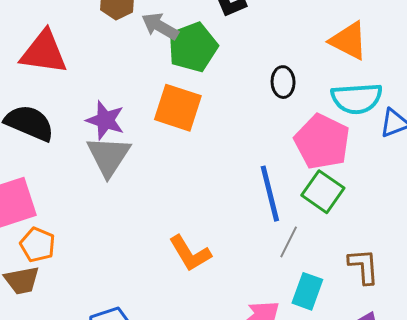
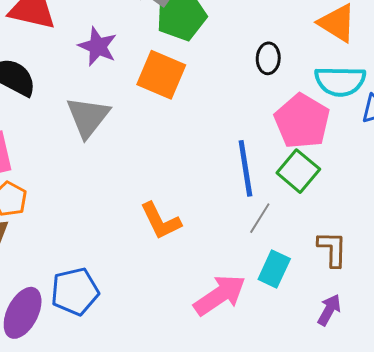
purple star: (105, 120) -> (98, 46), moved

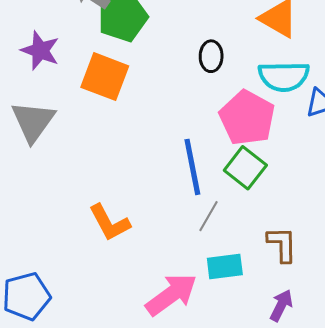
cyan rectangle: (274, 269) -> (225, 266), turned 60

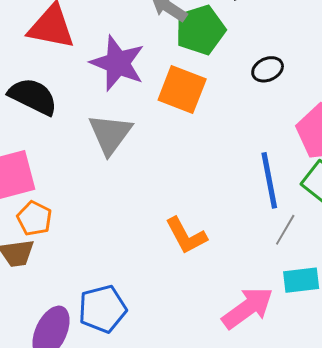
purple star: (40, 51) -> (118, 63), size x1.4
black ellipse: (211, 56) -> (268, 69), moved, turned 64

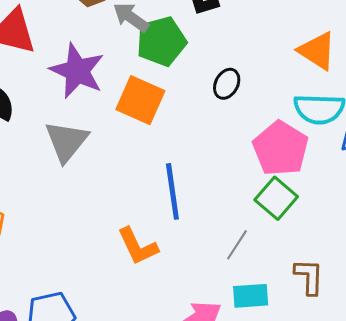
black ellipse: (268, 69) -> (227, 84), turned -40
blue line: (269, 180) -> (172, 191), moved

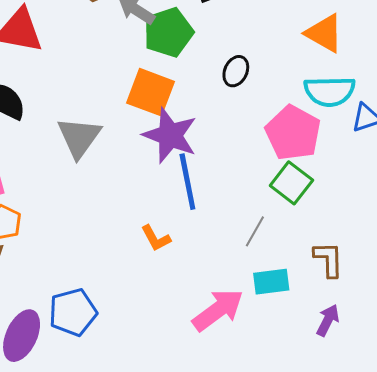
purple star: (77, 71) -> (170, 135), moved
orange L-shape: (138, 246) -> (156, 238), size x0.7

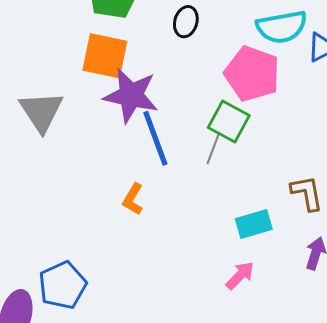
green square: (291, 183) -> (229, 122), moved
gray line: (255, 231) -> (213, 148), moved
orange L-shape: (156, 238) -> (133, 199), turned 68
pink arrow: (218, 310) -> (240, 276), moved, size x0.6

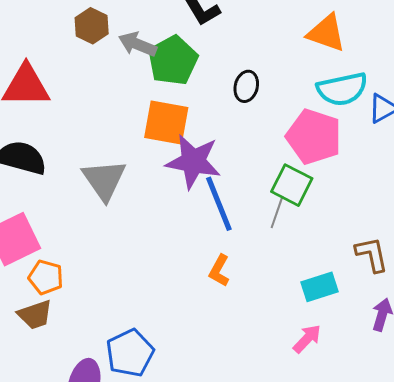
orange L-shape: (133, 199) -> (219, 271), moved

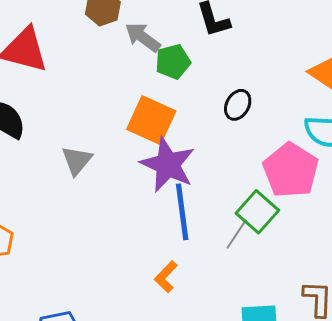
green pentagon: (173, 60) -> (173, 62), size x0.7
gray triangle: (104, 180) -> (77, 160), size x0.7

